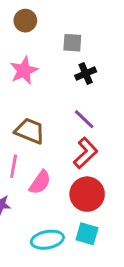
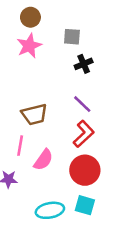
pink star: (24, 71) -> (29, 46), moved
brown trapezoid: (30, 131) -> (34, 114), turned 144

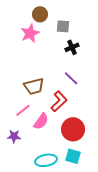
brown circle: (30, 17) -> (40, 14), moved
red L-shape: (84, 134) -> (59, 101), moved
pink line: (20, 146) -> (23, 110), turned 42

